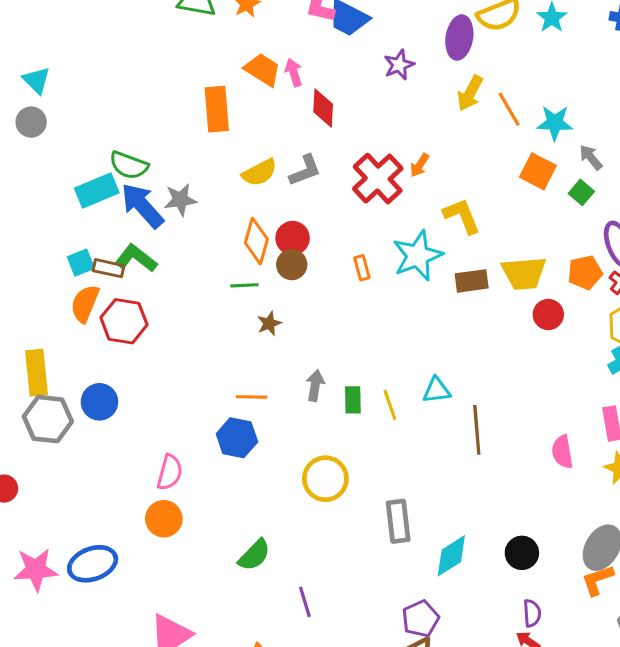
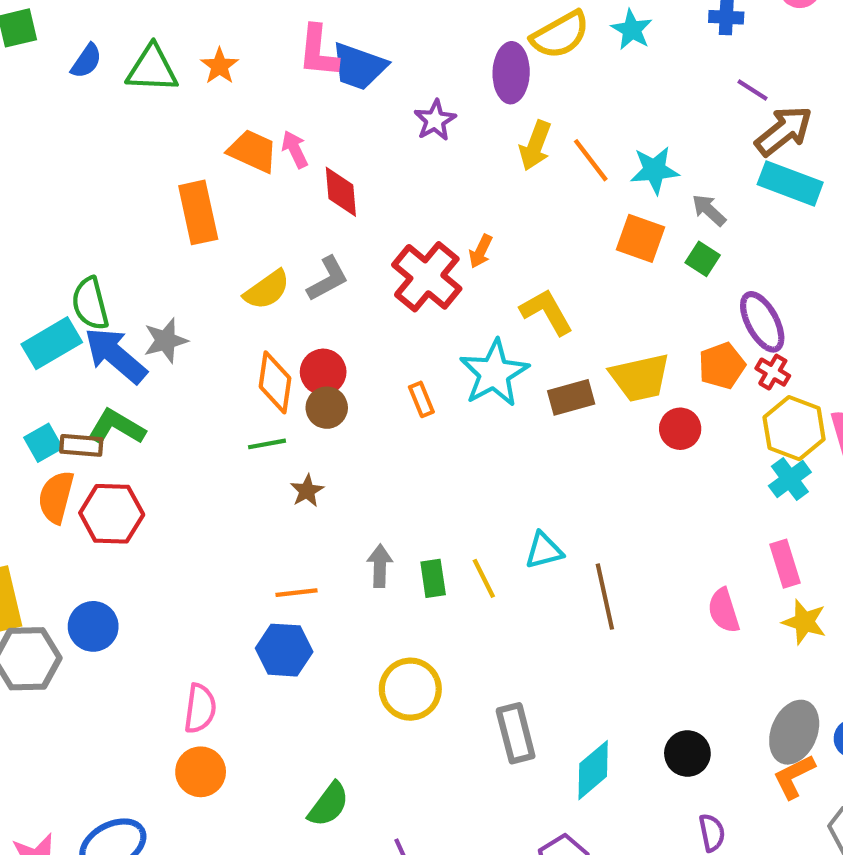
green semicircle: (129, 165) -> (90, 304), turned 63

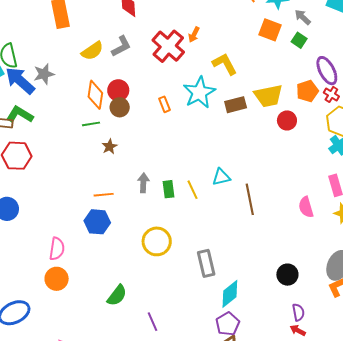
cyan diamond: (593, 770) -> (230, 294), moved

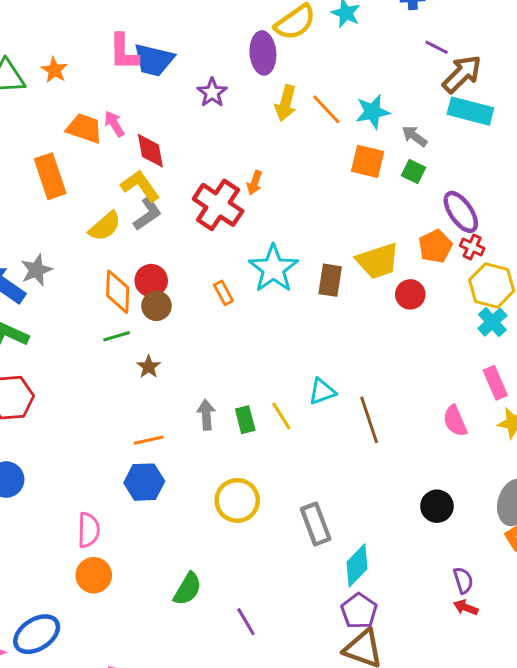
yellow L-shape: (225, 64) -> (140, 186), moved
brown rectangle: (236, 105) -> (330, 280), turned -60
black circle: (287, 275) -> (437, 506), moved

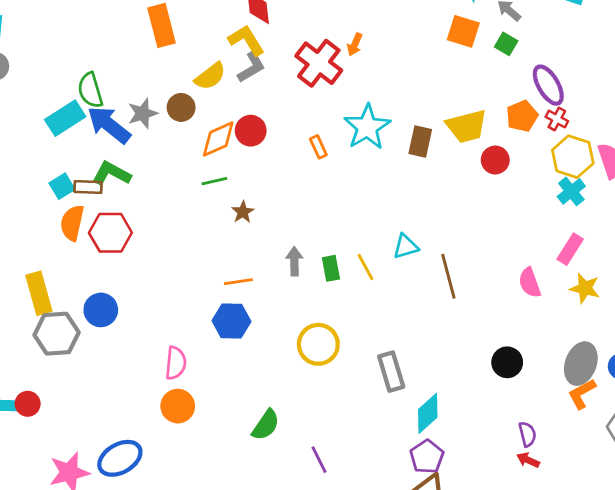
orange diamond: (118, 292) -> (218, 139), turned 60
brown circle: (156, 306) -> (181, 107), moved
pink rectangle: (495, 383) -> (570, 249), turned 52

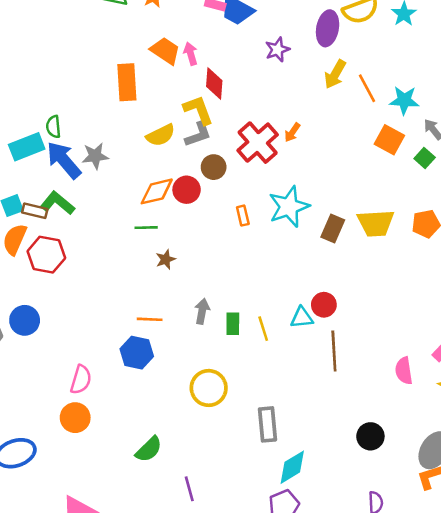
green semicircle: (90, 90) -> (53, 127), size x0.7
brown circle: (181, 107) -> (214, 167), moved
red circle: (495, 160) -> (324, 305), moved

